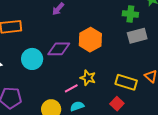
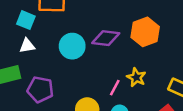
pink line: (71, 88) -> (115, 88), turned -40

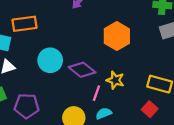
purple diamond: (106, 38) -> (82, 70), moved, turned 40

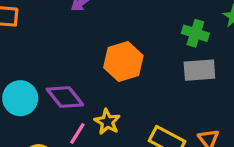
cyan circle: (50, 60) -> (20, 98), moved

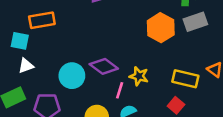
orange hexagon: (123, 62) -> (161, 28), moved

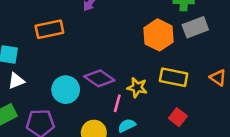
orange rectangle: (42, 20) -> (49, 29), moved
yellow rectangle: (185, 79) -> (174, 77), moved

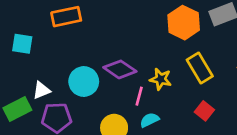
yellow rectangle: (174, 77) -> (200, 68), turned 48
white triangle: (16, 81) -> (41, 90), moved

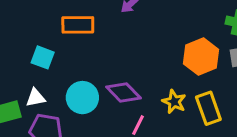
cyan square: (22, 44) -> (43, 57), moved
yellow star: (161, 79) -> (174, 102), moved

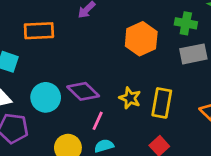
orange hexagon: (201, 57) -> (141, 39), moved
yellow rectangle: (208, 108) -> (162, 103), turned 32

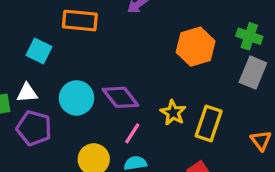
gray rectangle: (193, 54) -> (253, 73), turned -64

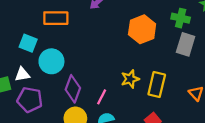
purple diamond: (120, 97) -> (73, 89), moved, turned 64
cyan circle: (77, 98) -> (51, 61), moved
yellow star: (173, 113) -> (130, 79), turned 30

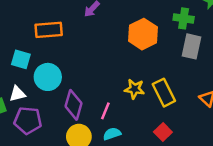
yellow star: (130, 79) -> (135, 89), turned 30
yellow rectangle: (157, 85) -> (164, 93), turned -35

